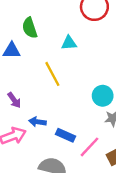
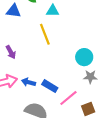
cyan triangle: (69, 43) -> (53, 11), moved
blue arrow: (38, 122) -> (29, 82), moved

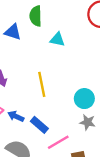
yellow line: (45, 34) -> (42, 84), moved

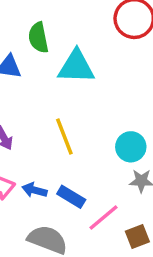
cyan triangle: (57, 40) -> (76, 67), size x1.6

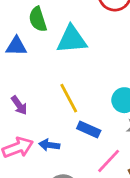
blue rectangle: (71, 197) -> (89, 130), moved

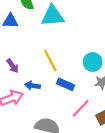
blue arrow: (49, 145) -> (33, 86), moved

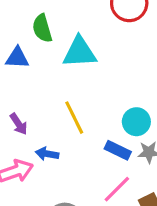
blue rectangle: (66, 84) -> (118, 150), moved

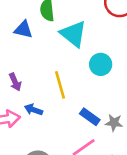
cyan triangle: (80, 52) -> (73, 34), turned 32
cyan circle: (136, 122) -> (101, 64), moved

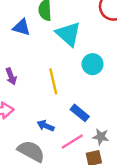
blue arrow: (33, 110) -> (46, 126), moved
gray star: (114, 123) -> (101, 137), moved

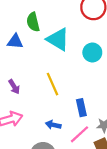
cyan circle: (93, 64) -> (92, 52), moved
blue rectangle: (80, 113) -> (81, 108), turned 49

